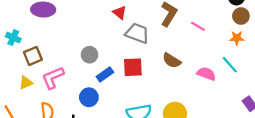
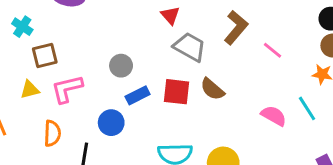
brown semicircle: (172, 61) -> (212, 89), moved

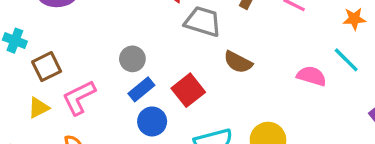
red square: (176, 92) -> (188, 90), moved, turned -32
blue rectangle: (138, 95) -> (141, 89), moved
blue circle: (111, 123) -> (152, 121), moved

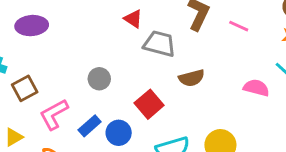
brown semicircle: (238, 62) -> (192, 78), turned -40
blue rectangle: (141, 89) -> (90, 126), moved
yellow triangle: (39, 108) -> (14, 137), moved

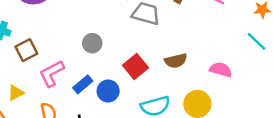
brown semicircle: (192, 78) -> (176, 61), moved
pink semicircle: (256, 88) -> (221, 70), moved

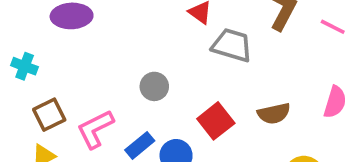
brown square: (26, 50) -> (49, 115), moved
pink semicircle: (221, 70) -> (335, 102), moved, turned 90

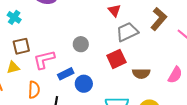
gray trapezoid: (232, 45) -> (127, 32), turned -55
red square: (216, 121) -> (116, 59), moved

